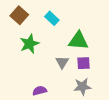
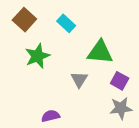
purple square: (83, 63) -> (120, 81), moved, turned 32
gray star: (82, 87) -> (121, 108), moved

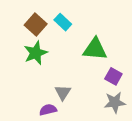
brown square: (24, 20) -> (36, 25), moved
gray triangle: (79, 79) -> (63, 92), moved

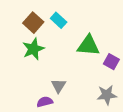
purple square: (113, 76) -> (111, 62), moved

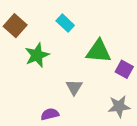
brown square: (33, 23) -> (15, 26), moved
gray triangle: (59, 86) -> (74, 87), moved

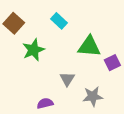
purple square: (124, 69) -> (112, 63), turned 35
gray star: (119, 106) -> (93, 96), moved

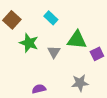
green star: (33, 50) -> (29, 43), turned -30
gray triangle: (67, 79) -> (54, 52), moved

